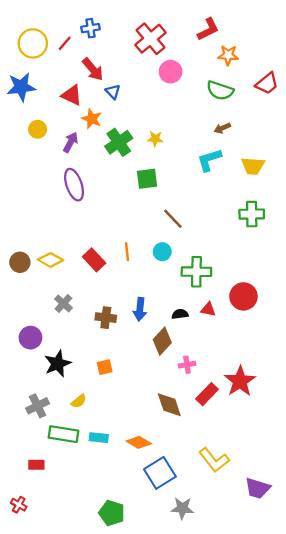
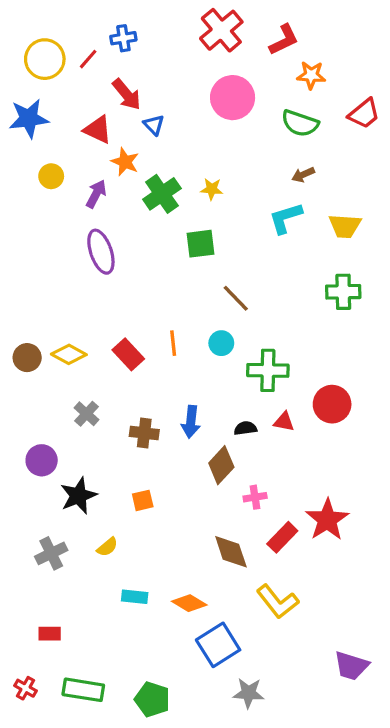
red cross: (151, 39) -> (221, 30), moved
pink circle: (171, 72) -> (233, 98), size x1.4
green rectangle: (63, 434) -> (83, 690), moved
yellow L-shape: (214, 460) -> (277, 602), moved

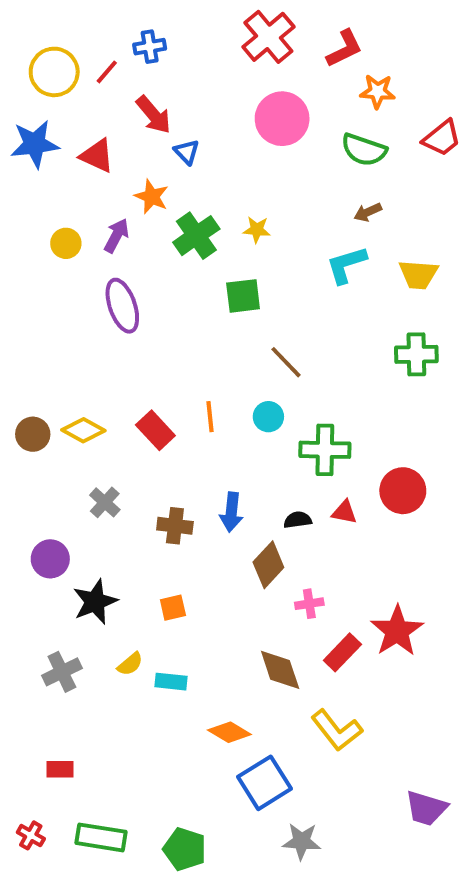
red triangle: (98, 130) -> (97, 156), moved
yellow circle: (51, 176) -> (66, 243), moved
cyan rectangle: (135, 597) -> (171, 682), moved

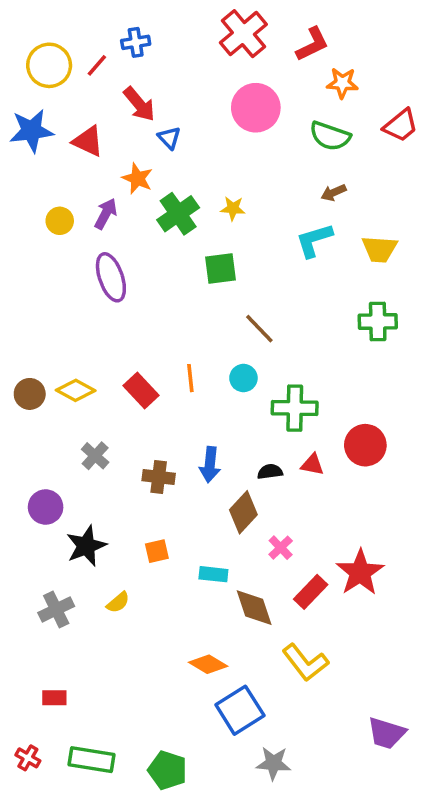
pink cross: (309, 604) -> (281, 548), turned -35
cyan rectangle: (171, 682) -> (213, 574), moved

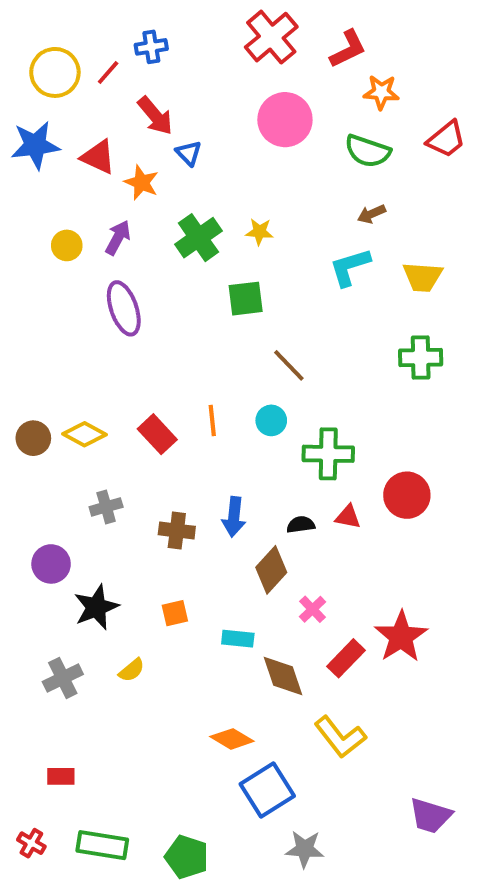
orange star: (137, 178) -> (141, 183), moved
gray cross: (95, 456) -> (106, 507), turned 32

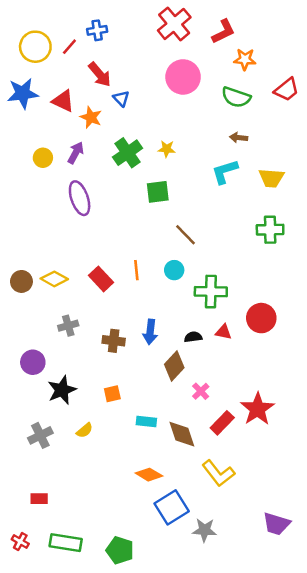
brown arrow: (371, 214) -> (239, 138), turned 30
cyan rectangle: (238, 639) -> (146, 422), moved
gray star: (305, 849) -> (204, 530), moved

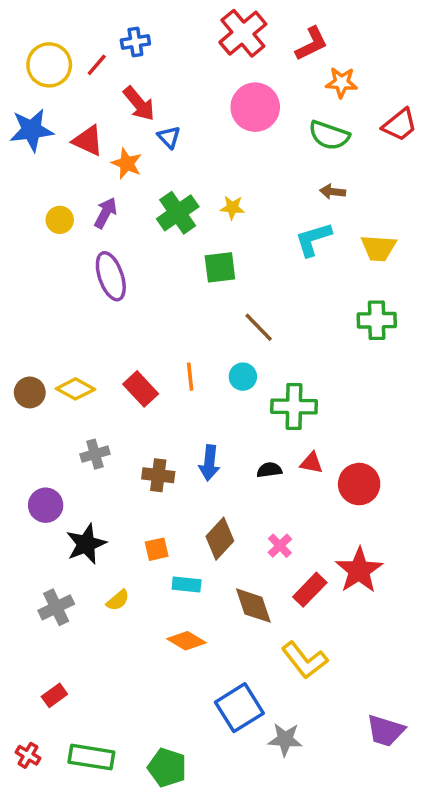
red circle: (261, 318) -> (359, 484), moved
brown diamond: (174, 366) -> (220, 539), moved
cyan rectangle: (146, 422) -> (187, 584), moved
orange diamond: (149, 475) -> (187, 641), moved
red rectangle: (39, 499) -> (54, 695), turned -36

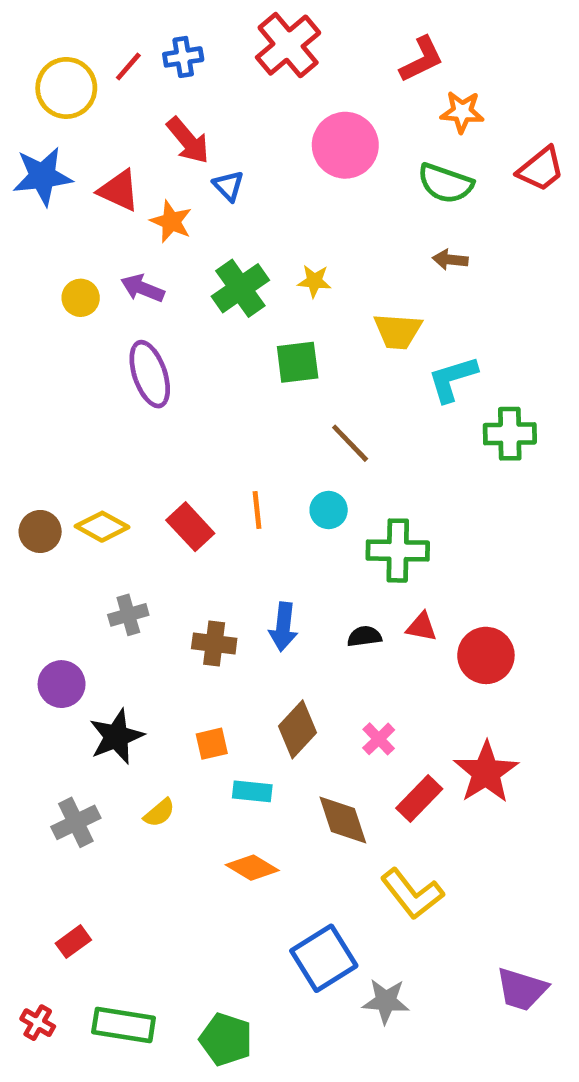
red cross: (243, 33) -> (288, 45), moved
red line: (97, 65) -> (128, 67), moved
purple arrow: (105, 213) -> (143, 288), turned -96
cyan L-shape: (313, 239) -> (453, 379), moved
yellow trapezoid: (378, 248) -> (398, 331), moved

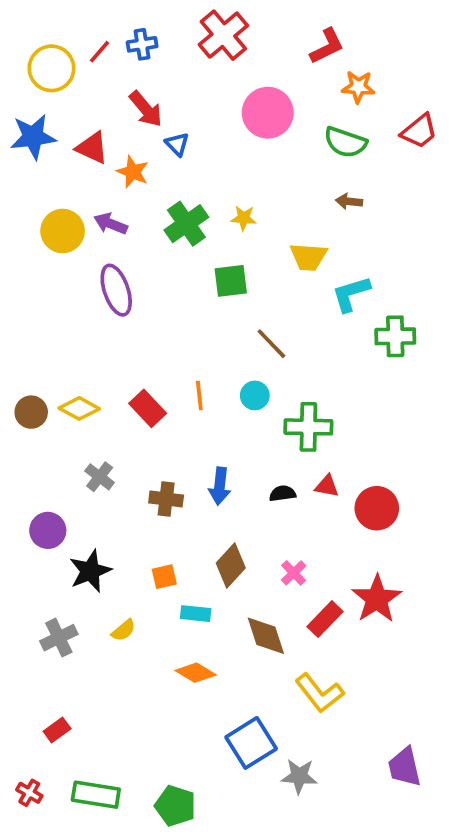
yellow circle: (81, 298) -> (63, 231), size x1.5
gray cross: (128, 615) -> (100, 477), turned -36
purple trapezoid: (522, 989) -> (404, 767), turned 60

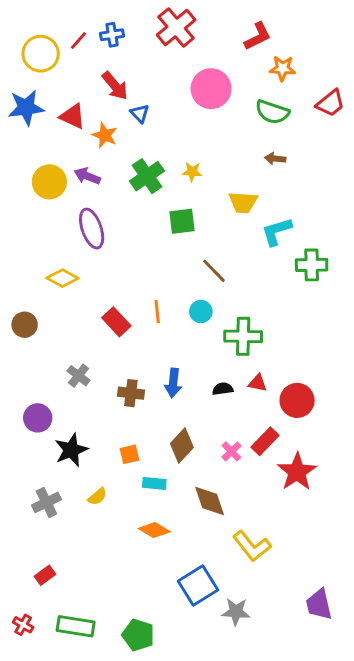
yellow diamond: (79, 408) -> (62, 278), moved
red rectangle: (325, 619) -> (265, 441), moved

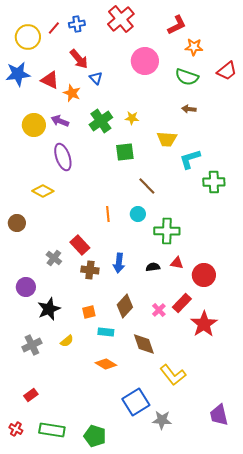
red rectangle: (116, 322) -> (80, 245), moved

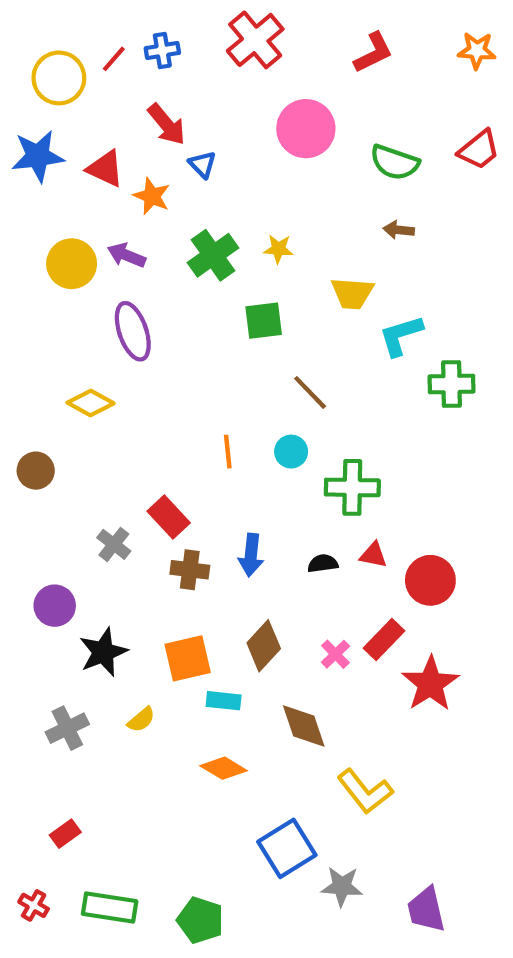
orange star: (194, 47) -> (477, 51), moved
orange square: (89, 312) -> (188, 658), size x1.6
purple trapezoid: (219, 415) -> (426, 910), moved

